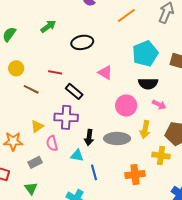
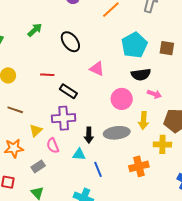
black ellipse: (82, 42) -> (70, 42), turned 70
brown line: (31, 89) -> (15, 110), moved

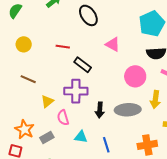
orange star: (14, 148) -> (24, 129), moved, turned 30
cyan triangle: (79, 154) -> (81, 137), moved

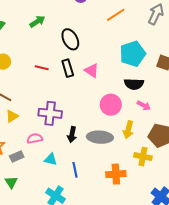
black rectangle: (83, 65) -> (68, 68), moved, turned 30
yellow triangle: (47, 101) -> (12, 116), moved
pink semicircle: (63, 118) -> (35, 138), turned 91

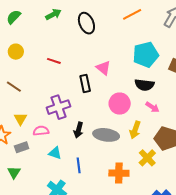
black ellipse: (70, 39) -> (86, 23), moved
black rectangle: (68, 68) -> (85, 84), moved
purple cross: (50, 113) -> (59, 107), turned -30
yellow triangle: (12, 116) -> (20, 119), moved, turned -32
yellow cross: (143, 157) -> (147, 158), turned 30

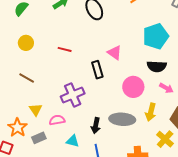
black arrow: (78, 130) -> (96, 126), moved

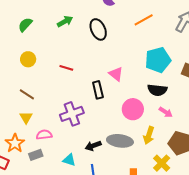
yellow triangle: (36, 110) -> (26, 117), moved
pink semicircle: (57, 120) -> (44, 135), moved
black arrow: (96, 126) -> (93, 146), turned 56

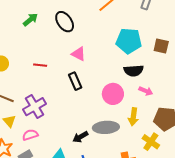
cyan pentagon: (158, 60) -> (129, 41), turned 30
pink triangle: (116, 74) -> (78, 54), moved
purple cross: (72, 114) -> (35, 107), moved

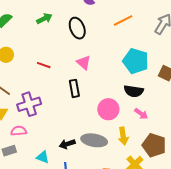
yellow arrow: (133, 117) -> (123, 136), turned -30

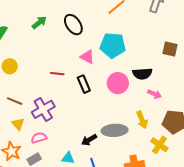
cyan pentagon: (136, 61) -> (113, 45), moved
red line: (44, 65) -> (57, 74), moved
pink circle: (108, 109) -> (118, 83), moved

